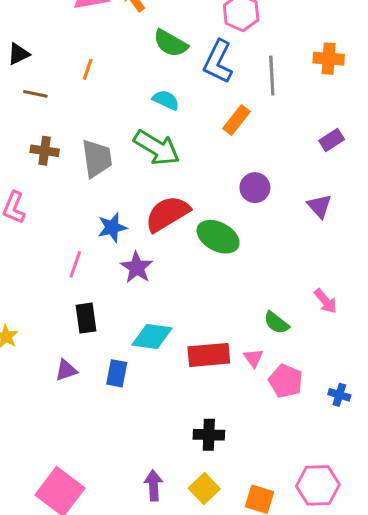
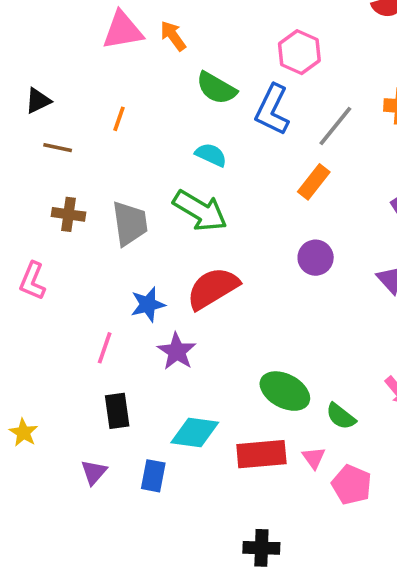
gray line: (272, 76) -> (335, 126), turned 42
orange rectangle: (236, 120) -> (314, 182), moved
green ellipse: (218, 237) -> (285, 391), moved
purple triangle: (66, 370) -> (94, 472), turned -30

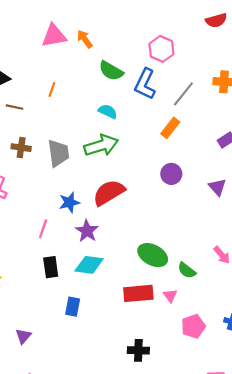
green arrow: (200, 211) -> (101, 145), turned -48
cyan diamond: (195, 433) -> (89, 265), moved
purple triangle: (94, 472) -> (23, 336), moved
pink pentagon: (352, 485) -> (193, 326), moved, turned 30

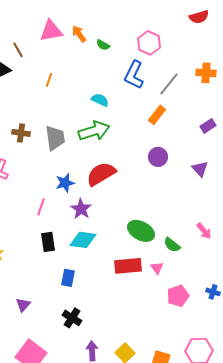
green semicircle: (111, 71) -> (103, 45), moved, size x0.6
brown line: (15, 107) -> (18, 50), moved, turned 49
black cross: (138, 350) -> (72, 318), moved, turned 30

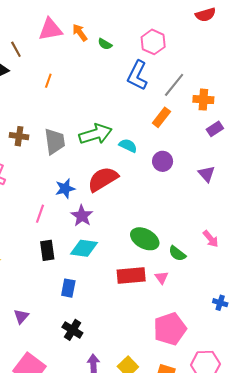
orange cross: (206, 73) -> (203, 100), moved
cyan semicircle: (100, 100) -> (128, 146), moved
pink pentagon: (178, 296) -> (170, 329), moved, size x1.4

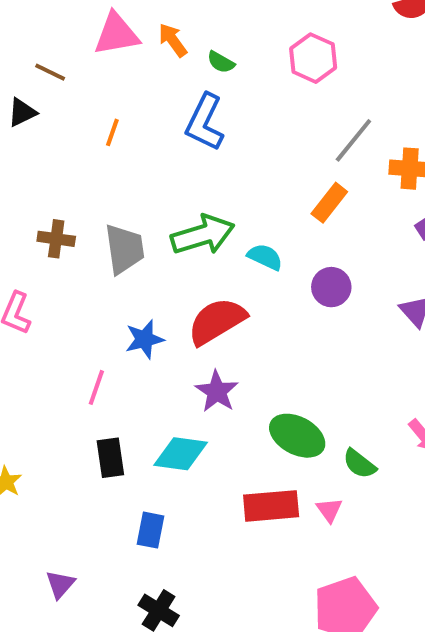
brown line: (16, 49) -> (50, 72), turned -35
blue L-shape: (137, 75) -> (205, 122), moved
purple star: (82, 216) -> (217, 391), moved

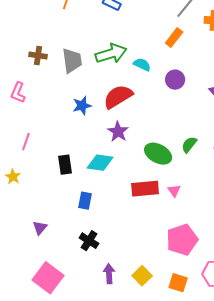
pink line: (96, 387) -> (26, 142), moved
green semicircle: (359, 464) -> (189, 145), moved, turned 90

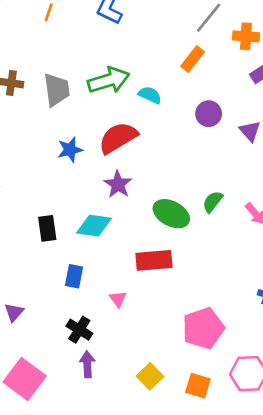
purple circle: (175, 80) -> (209, 114), moved
pink triangle: (174, 191) -> (118, 299), moved
purple arrow: (109, 274) -> (87, 364), moved

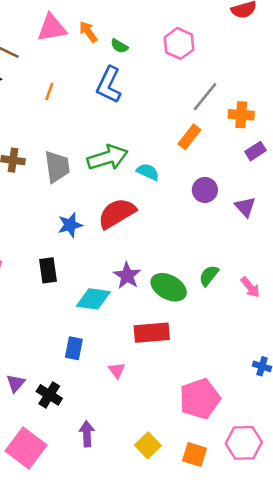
purple star: (118, 184) -> (127, 276), moved
black rectangle: (47, 228) -> (48, 270), moved
black cross: (79, 330) -> (49, 395), moved

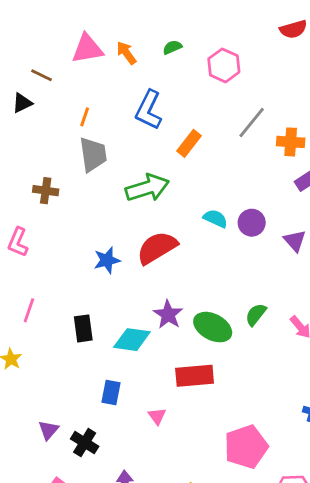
green semicircle: (119, 46) -> (172, 47), moved, turned 126
orange rectangle: (189, 137) -> (189, 143), moved
gray trapezoid: (57, 167) -> (93, 154), moved
cyan semicircle: (148, 172) -> (215, 218), moved
black rectangle: (48, 270) -> (83, 328), moved

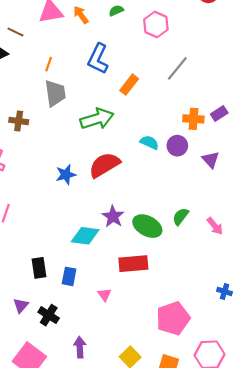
orange cross: (291, 142) -> (193, 119), moved
black rectangle: (83, 328) -> (39, 268), moved

